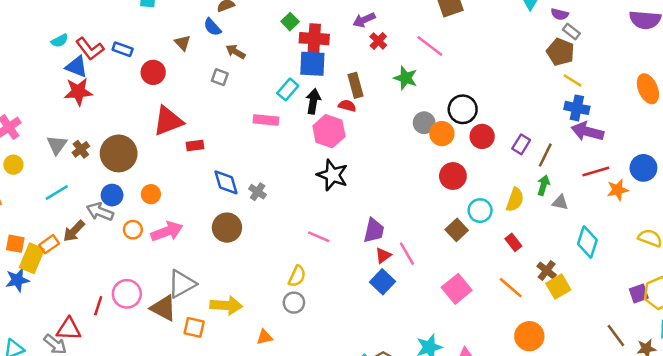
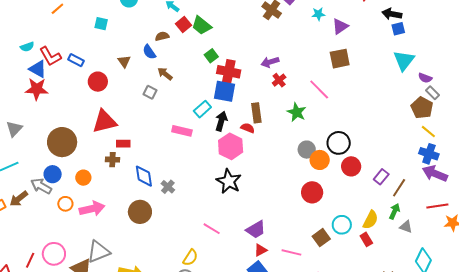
brown cross: (81, 149) -> (112, 160), moved, turned 32
red circle: (453, 176) -> (312, 192), moved
purple trapezoid: (374, 231) -> (256, 229), turned 40
red rectangle: (513, 242) -> (366, 239), moved
pink line: (407, 254) -> (291, 252), moved, turned -54

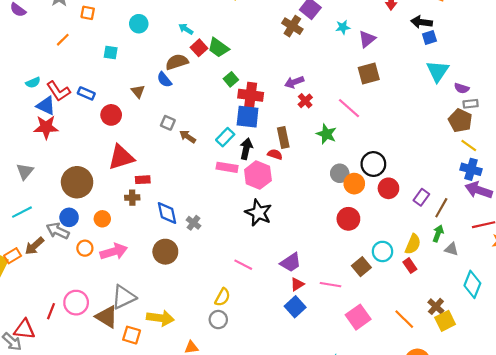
brown semicircle: (162, 36) -> (177, 62), size x1.5
brown arrow: (165, 74) -> (188, 137), moved
gray rectangle: (433, 93) -> (471, 104), turned -48
pink rectangle: (182, 131) -> (227, 167), moved

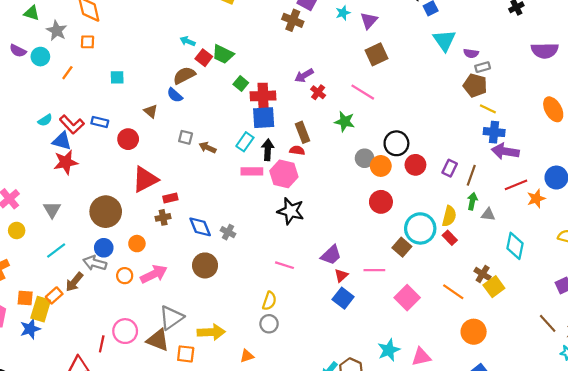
cyan circle: (139, 24) -> (40, 57), moved
cyan circle: (382, 251) -> (420, 228), size x1.5

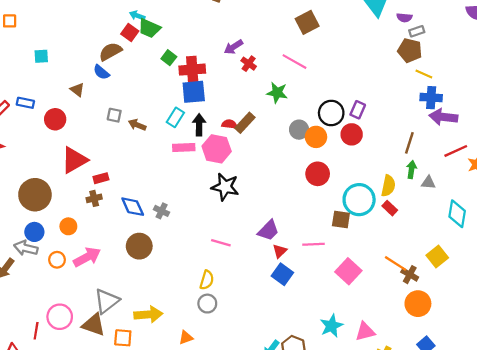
cyan arrow: (188, 41) -> (137, 16), moved
brown rectangle: (302, 132) -> (245, 123), moved, turned 66
purple rectangle: (450, 168) -> (358, 110), moved
brown square: (402, 247) -> (341, 220), turned -30
brown cross: (483, 274) -> (410, 275), moved

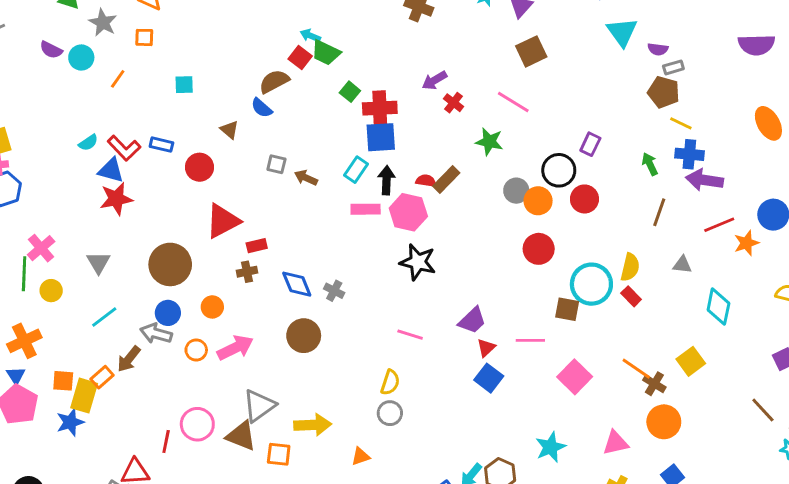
purple rectangle: (358, 110) -> (590, 144), moved
green arrow: (411, 170) -> (650, 164), moved, turned -36
pink triangle: (365, 332) -> (616, 443), moved

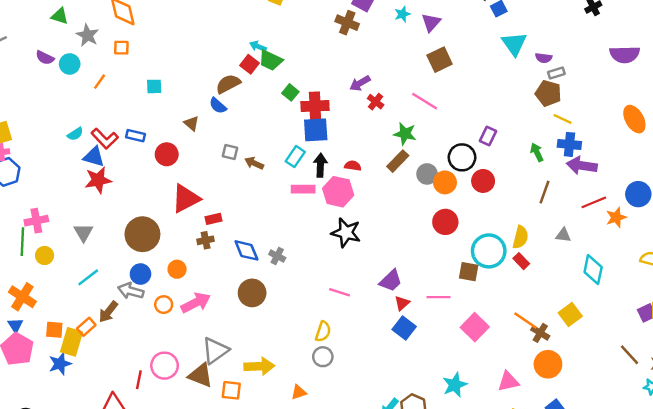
brown rectangle: (446, 179) -> (398, 161), moved
pink cross: (41, 248) -> (36, 221), turned 30
orange cross: (24, 341) -> (22, 297), turned -32

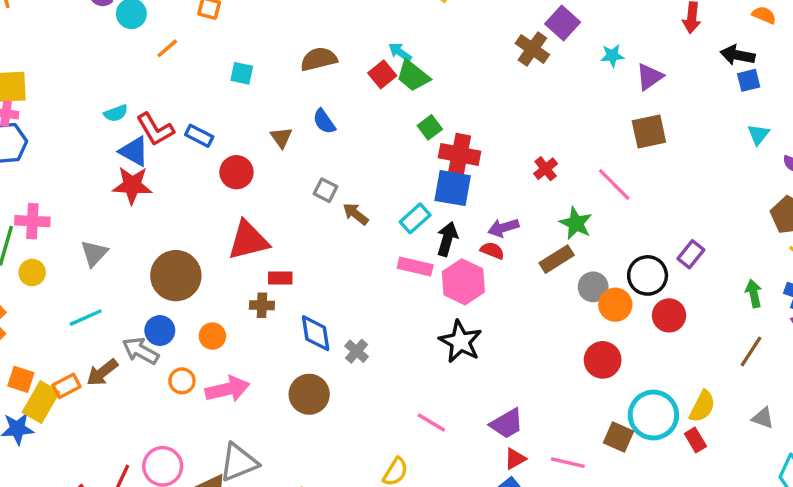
cyan triangle: (514, 44) -> (758, 134), size x0.6
purple arrow: (360, 83) -> (503, 228), moved
brown semicircle: (228, 84) -> (319, 59), moved

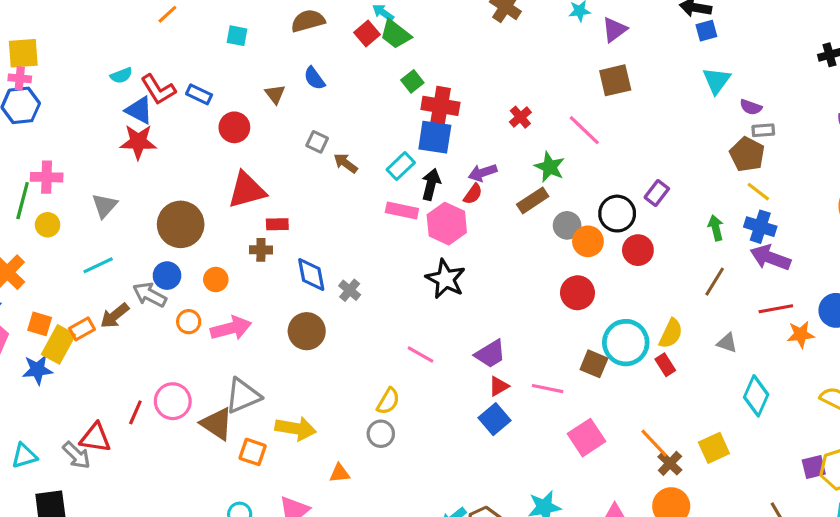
cyan triangle: (758, 134) -> (717, 81), size x1.4
red semicircle: (492, 251) -> (473, 194), turned 105

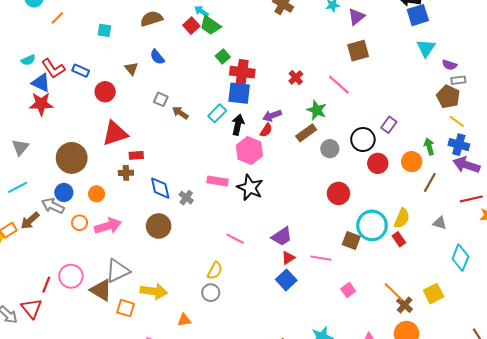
blue square: (706, 31) -> (418, 15), size x1.5
pink rectangle: (402, 211) -> (218, 181), moved
orange circle: (588, 241) -> (412, 162), moved
red triangle: (95, 438) -> (32, 308), moved, turned 45
pink square: (586, 438) -> (348, 290), size x0.6

